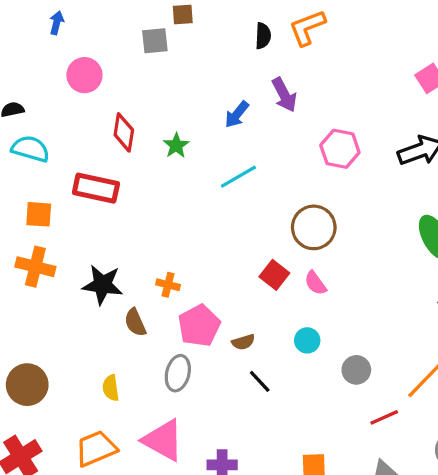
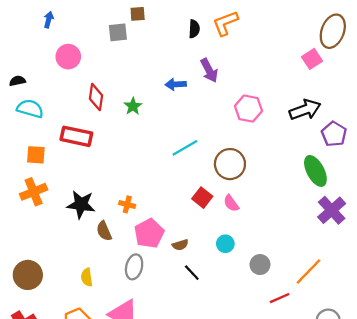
blue arrow: (237, 114) -> (176, 84), turned 48
cyan line: (238, 177) -> (185, 148), moved
orange cross: (35, 267) -> (34, 192), turned -36

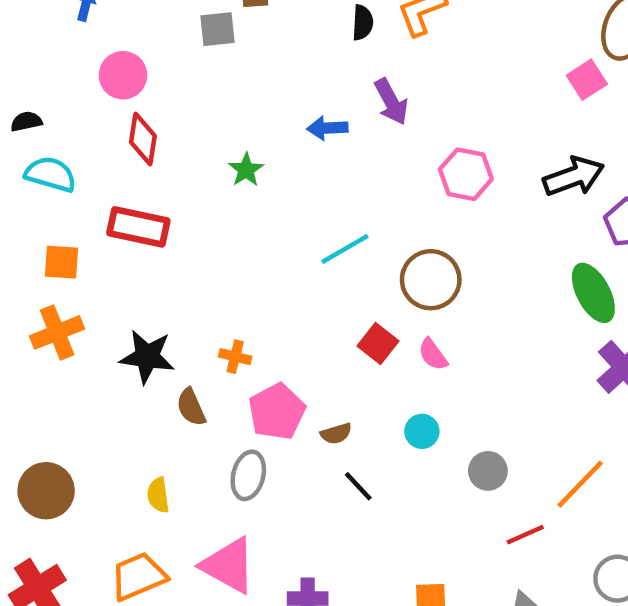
red diamond: (96, 97) -> (143, 139), moved

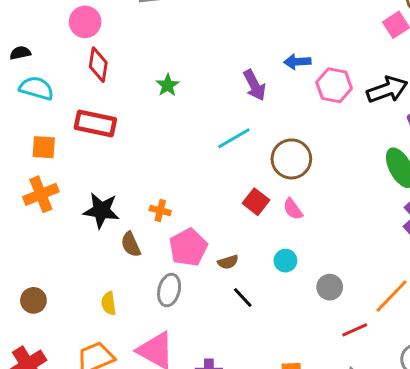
purple arrow: (391, 102) -> (255, 85), moved
blue arrow: (327, 128) -> (297, 62), moved
pink hexagon: (466, 174) -> (334, 85), moved
brown circle: (46, 491) -> (33, 300), size x0.7

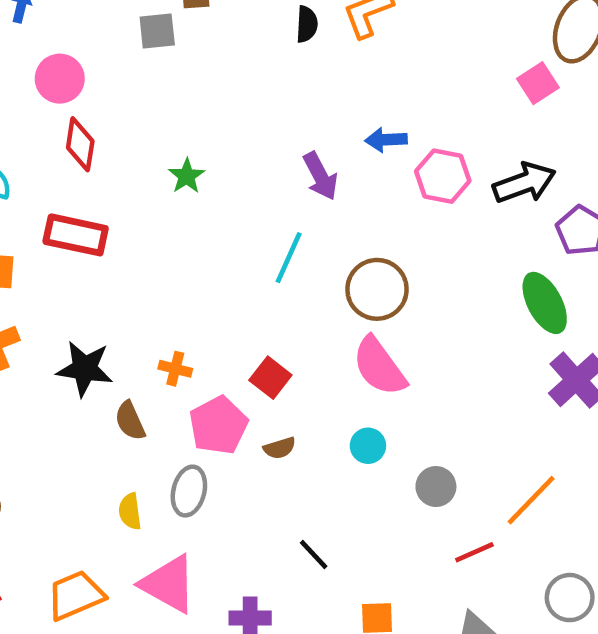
cyan line: (234, 138) -> (289, 258), turned -36
red square: (256, 202) -> (270, 378), moved
pink semicircle: (293, 209) -> (379, 366), size x1.8
black line: (243, 297) -> (314, 554), moved
yellow semicircle: (109, 303) -> (130, 511), moved

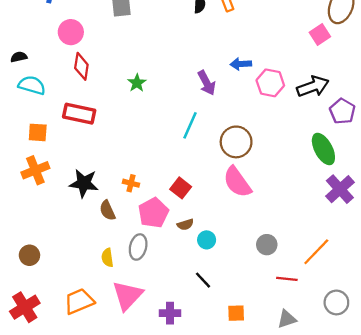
cyan circle: (368, 446) -> (207, 240), moved
red line: (474, 552) -> (287, 279), turned 30
pink triangle: (169, 584) -> (127, 295), turned 44

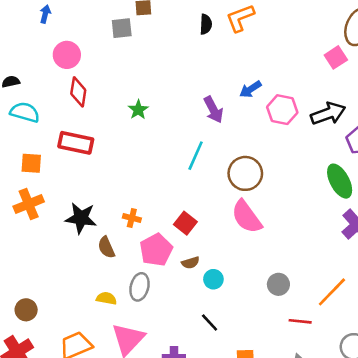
blue arrow: (241, 64) -> (250, 89), turned -30
brown circle: (29, 255) -> (26, 310), moved
yellow semicircle: (107, 258) -> (106, 298), turned 108

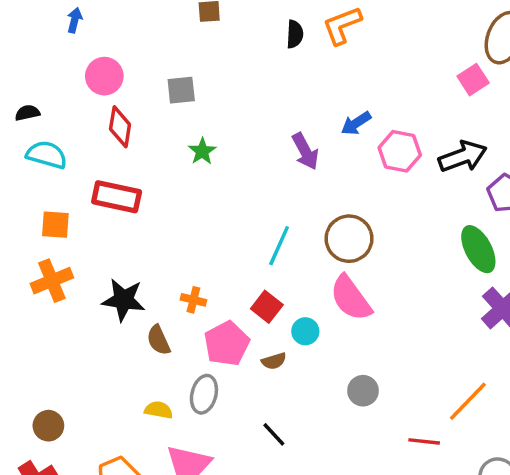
gray square: (122, 28) -> (181, 90), moved
cyan line: (196, 156) -> (279, 246), moved
cyan circle: (213, 279) -> (305, 331), moved
gray circle: (278, 284) -> (363, 391), moved
black line: (210, 323) -> (274, 434), moved

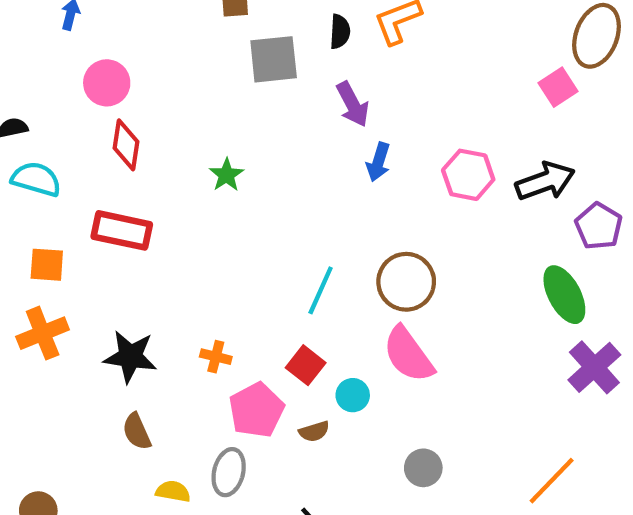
gray square: (181, 90) -> (274, 59), moved, size x1.4
blue arrow: (356, 123) -> (378, 162), moved, turned -40
purple arrow: (305, 151) -> (353, 104), moved
brown semicircle: (159, 340) -> (137, 431), moved

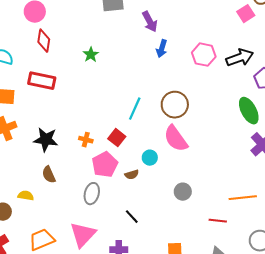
red square: (306, 365) -> (117, 138), moved
orange line: (552, 481) -> (243, 198), turned 40
yellow semicircle: (173, 491) -> (26, 196), moved

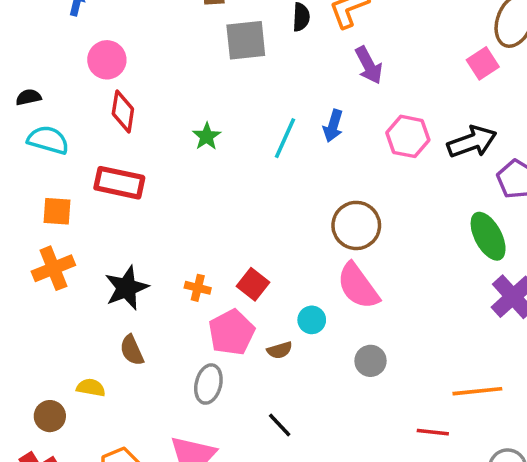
purple arrow: (150, 22) -> (369, 65), moved
cyan line: (135, 109) -> (285, 138), moved
black star: (46, 140) -> (126, 288), turned -30
gray circle: (183, 192) -> (371, 361), moved

